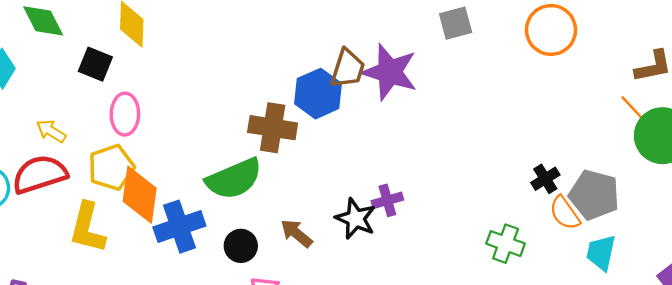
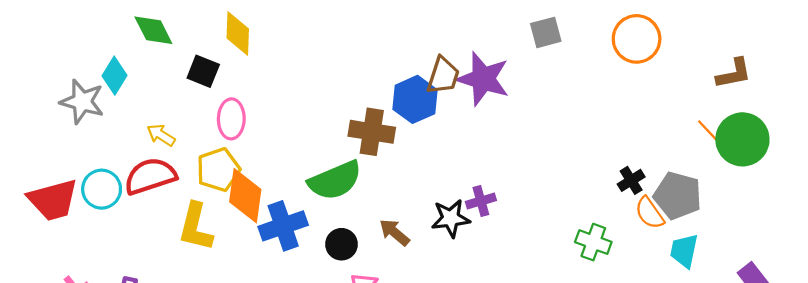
orange line: (633, 108) -> (709, 132), moved
black star: (356, 219) -> (451, 218), turned -30

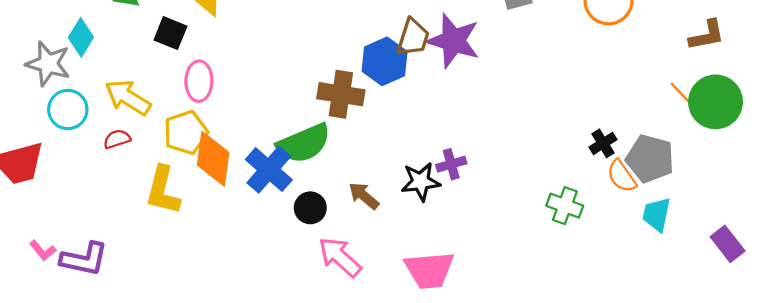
yellow arrow: (161, 135) -> (128, 98), size x1.6
red semicircle: (150, 176) -> (117, 139), size x0.5
cyan circle: (102, 189) -> (68, 110), moved
blue cross: (283, 226) -> (269, 170), moved, turned -30

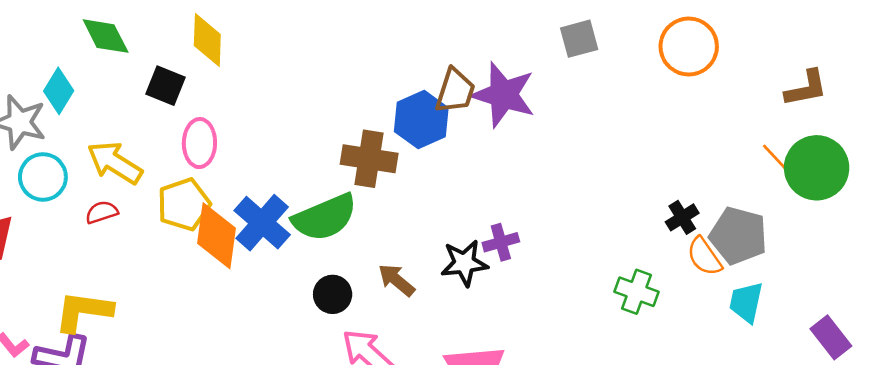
blue cross: (269, 170) -> (262, 223), moved
yellow L-shape: (163, 190) -> (83, 311), moved, turned 84

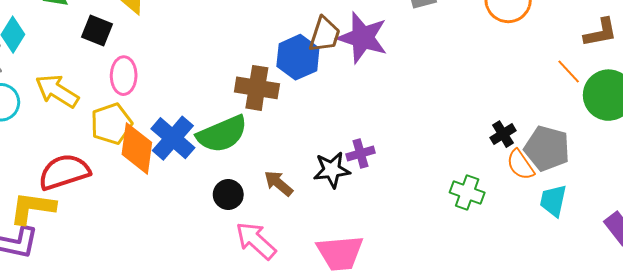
orange line: (776, 159) -> (569, 71), moved
red semicircle: (102, 212) -> (64, 172), moved, size x2.0

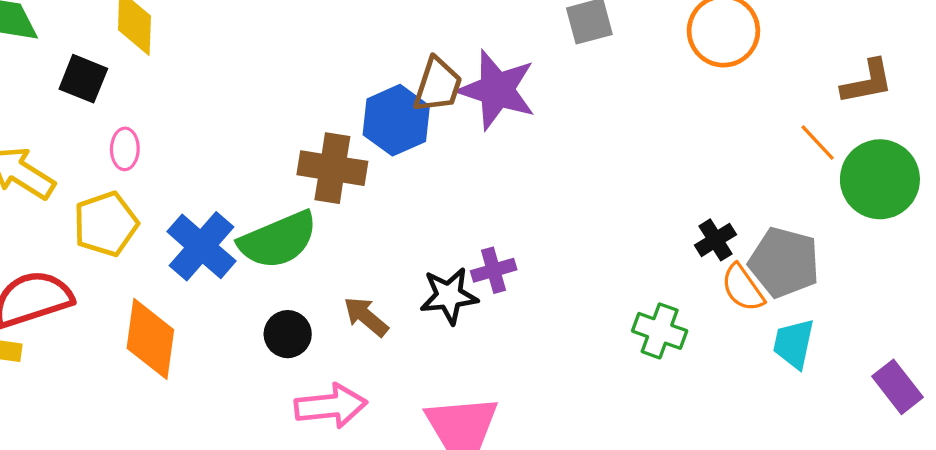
pink ellipse: (124, 76) -> (125, 149), size x0.7
orange diamond: (137, 148) -> (150, 339), moved
pink arrow: (256, 241) -> (331, 406), turned 132

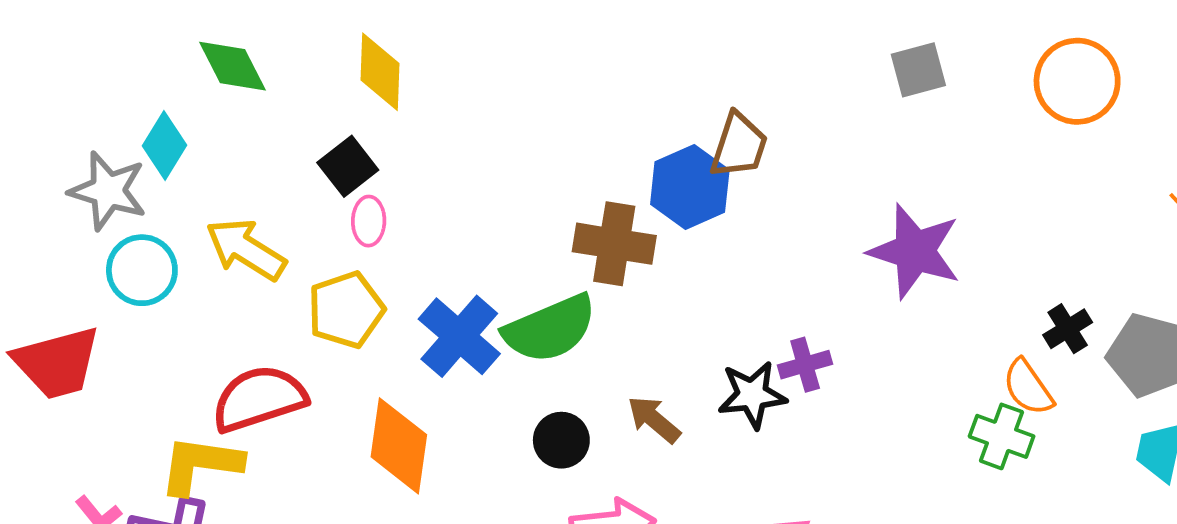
black square: (83, 79) -> (348, 166), moved, turned 30
purple star: (497, 90) -> (915, 251), moved
orange semicircle: (743, 288) -> (1028, 387), moved

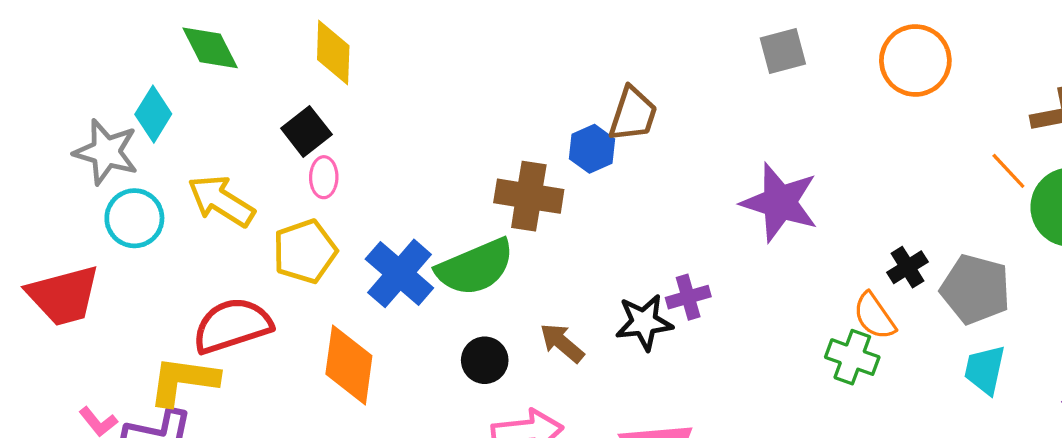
blue hexagon: (690, 187) -> (592, 149), size x0.7

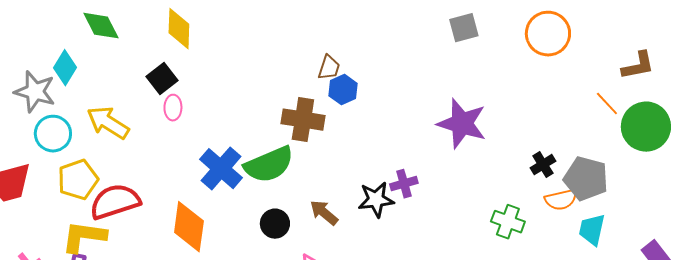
brown trapezoid: (633, 114) -> (329, 68), moved, size x0.7
yellow pentagon: (305, 251) -> (78, 180), moved
orange semicircle: (874, 316) -> (561, 200), moved, turned -68

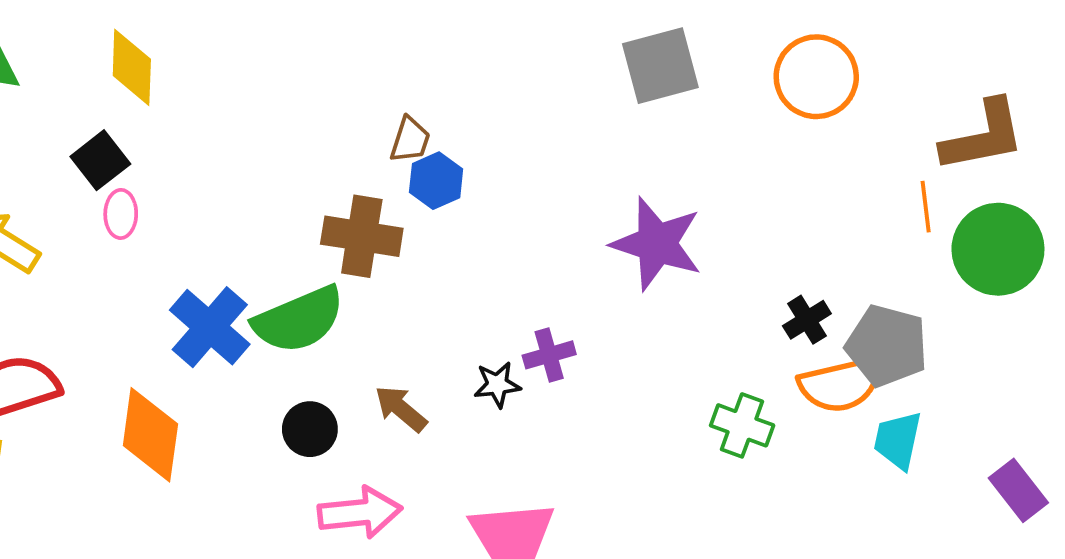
gray square: (464, 28) -> (660, 66), size x1.4
brown L-shape: (638, 66) -> (983, 136), size x1.4
orange line: (607, 104) -> (926, 207), turned 36
black star: (376, 200) -> (497, 385), size x0.7
orange semicircle: (561, 200) -> (840, 385), size x1.4

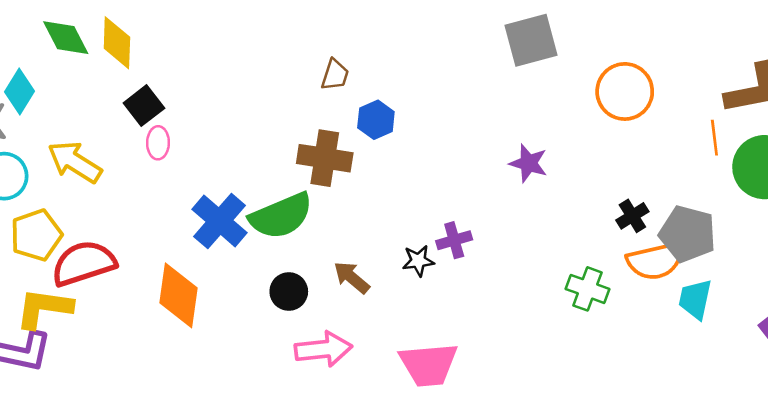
yellow diamond: (132, 67) -> (117, 43), moved
orange circle: (816, 77) -> (625, 91), moved
brown trapezoid: (410, 140) -> (335, 75), moved
purple star: (657, 244) -> (529, 163), size x0.6

